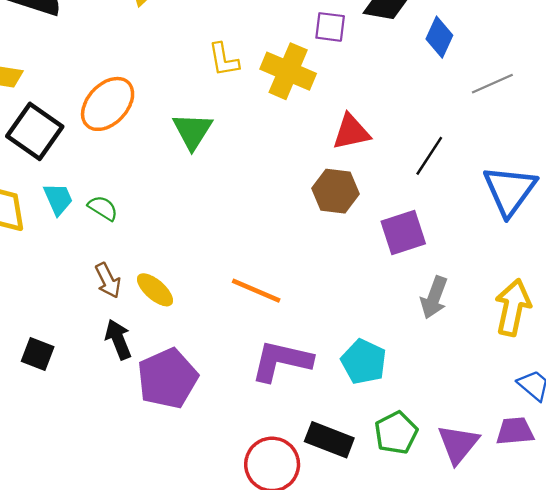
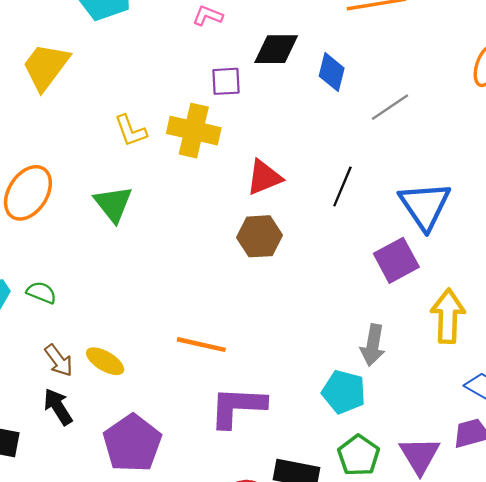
purple square: (403, 233) -> (396, 260), moved
gray arrow: (434, 298) -> (373, 345), moved
black arrow: (118, 339) -> (58, 407), moved
cyan pentagon: (364, 362) -> (344, 392), moved

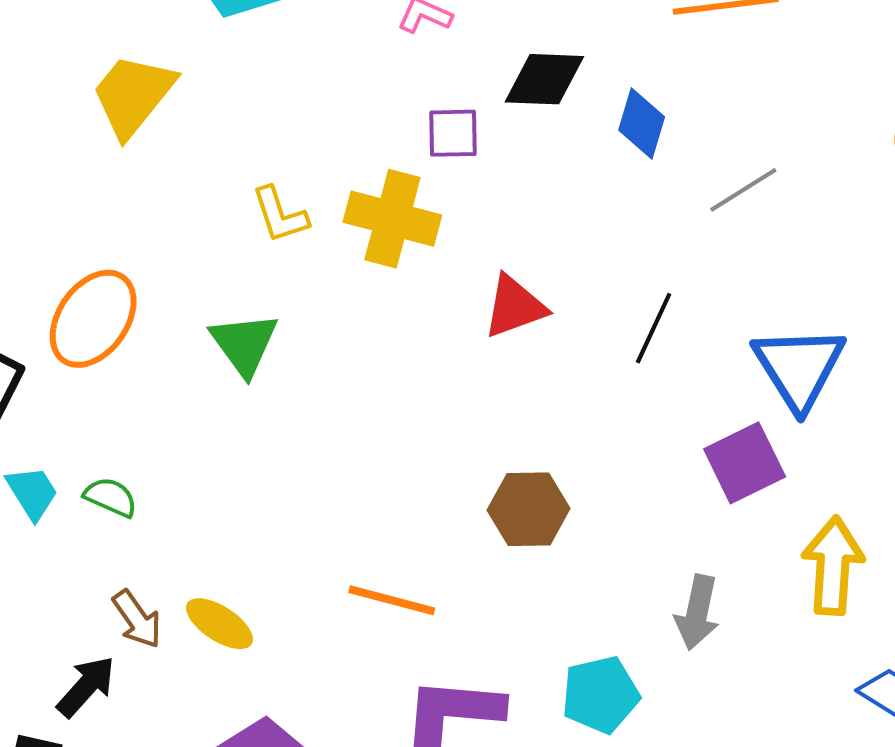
brown hexagon: (259, 236) -> (529, 509), moved
cyan pentagon: (344, 392) -> (600, 695), moved, turned -30
black arrow: (58, 407) -> (86, 686), moved, turned 72

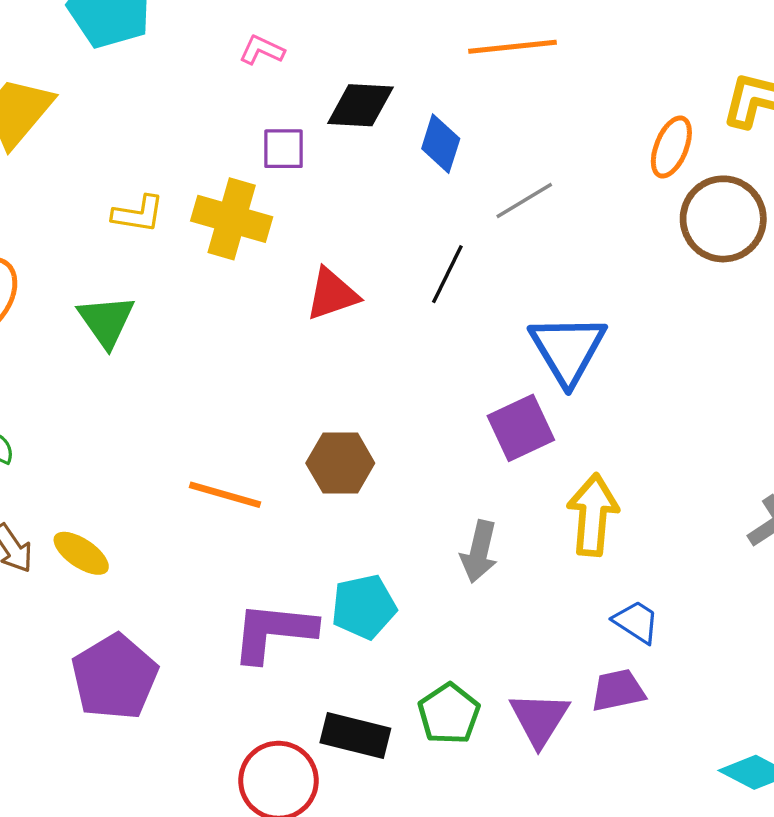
yellow L-shape: (280, 215) -> (138, 214), turned -64
black line: (654, 328) -> (447, 274), moved
orange line: (392, 600) -> (225, 495), moved
cyan pentagon: (600, 695) -> (364, 607), moved

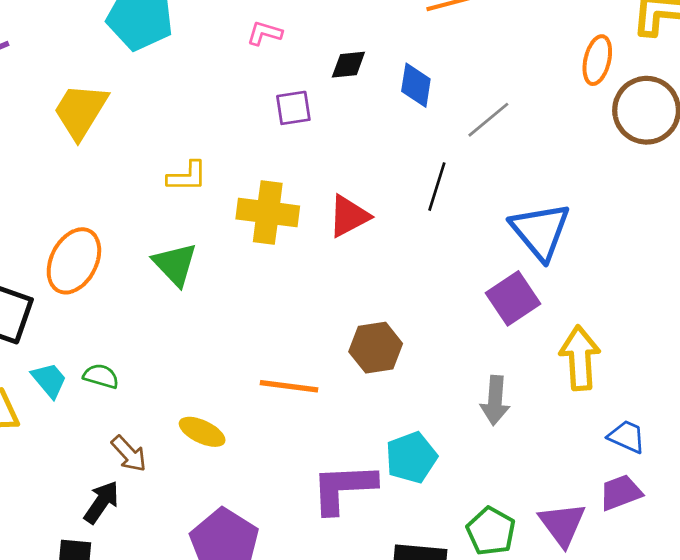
black diamond: (360, 105) -> (348, 65), size x0.7
yellow cross: (232, 219) -> (268, 212), moved
yellow ellipse: (81, 553) -> (202, 432), moved

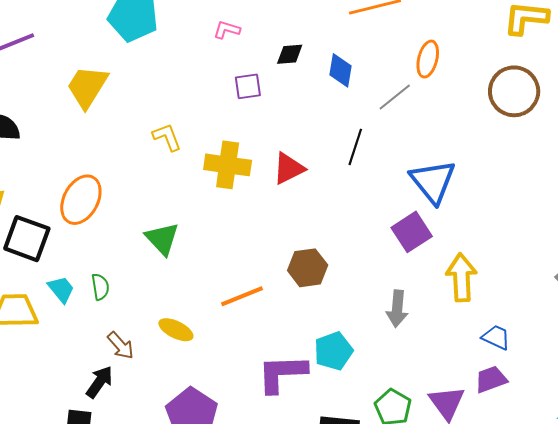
orange ellipse: (597, 60) -> (428, 59), moved
yellow L-shape: (187, 177) -> (167, 137), turned -112
green triangle: (175, 264) -> (162, 239), moved
green semicircle: (101, 376) -> (100, 287), turned 64
orange line: (289, 386) -> (242, 296), turned -30

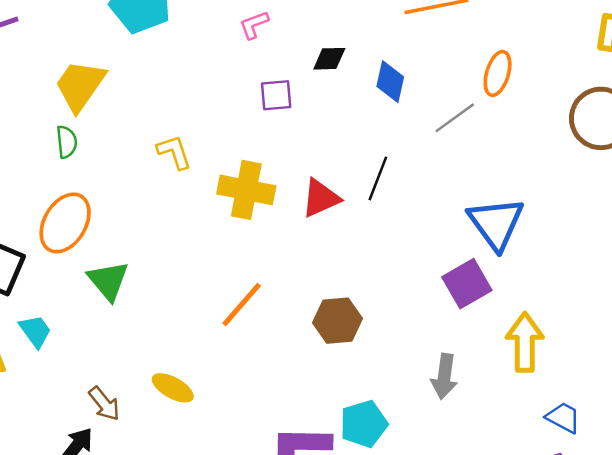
pink L-shape: (227, 30) -> (254, 25), turned -40
black line: (355, 147) -> (378, 178), moved
green triangle: (162, 239) -> (108, 281), moved
green semicircle: (100, 287) -> (67, 142), moved
orange line: (242, 296) -> (242, 305), moved, turned -30

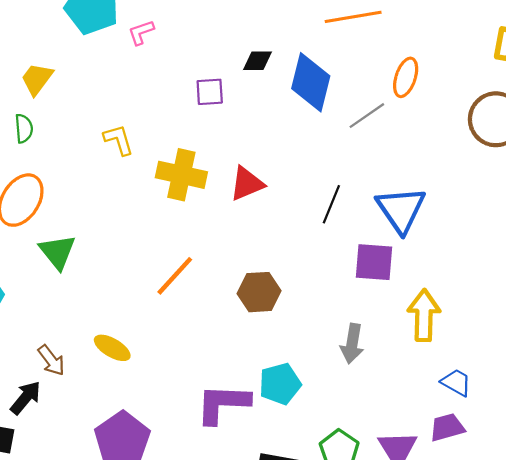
pink L-shape: (254, 25) -> (141, 32), moved
blue diamond: (390, 82) -> (311, 82), size x1.6
yellow trapezoid: (80, 85) -> (37, 79), size x0.7
black line: (378, 178) -> (331, 204), moved
purple square: (467, 284) -> (374, 262), turned 33

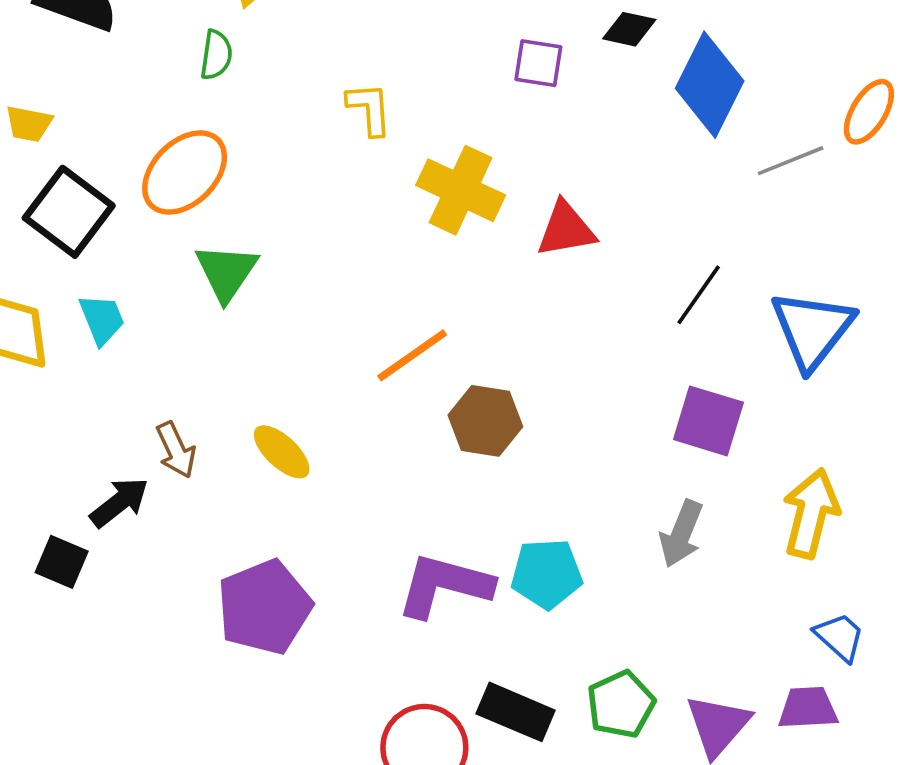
purple square: (374, 262) -> (708, 421), moved
brown hexagon: (259, 292) -> (485, 421), moved

